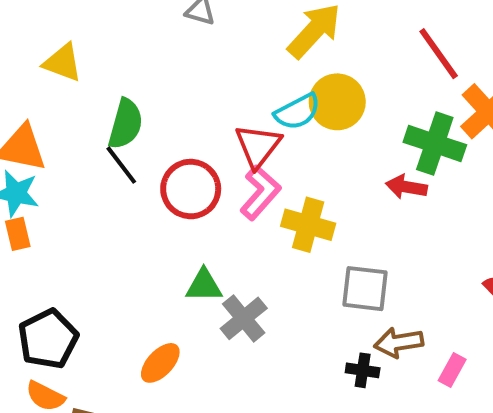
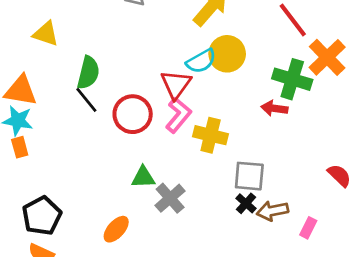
black cross: (363, 370) -> (246, 203), moved, turned 35

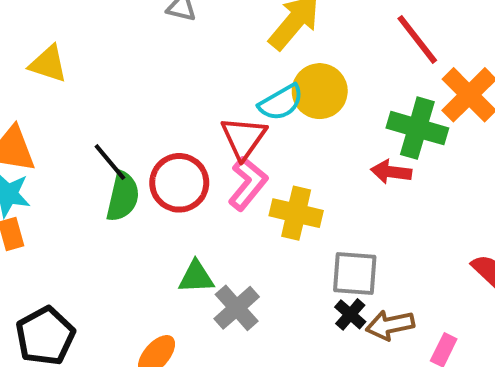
green semicircle: (88, 73) -> (123, 197), moved

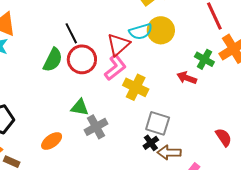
green cross: (417, 128) -> (204, 59), size x0.7
black line: (110, 162) -> (71, 33), moved

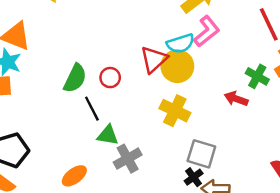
yellow circle: (161, 30) -> (177, 66), moved
black line: (71, 33) -> (92, 109), moved
red circle: (82, 59) -> (110, 78), size x0.6
pink L-shape: (115, 67) -> (207, 31), moved

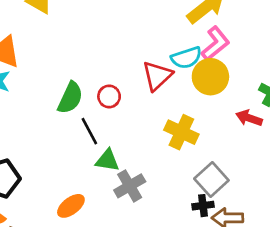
yellow circle: (177, 66) -> (210, 77), moved
gray square: (201, 154) -> (211, 179), turned 32
black cross: (194, 177) -> (203, 206), turned 30

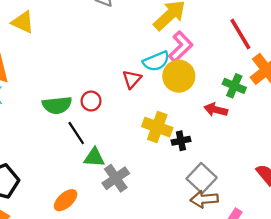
red triangle: (157, 76) -> (132, 79), size x0.7
green semicircle: (70, 98) -> (57, 105), turned 64
gray square: (211, 179) -> (202, 178), moved
black cross: (203, 206) -> (181, 141), moved

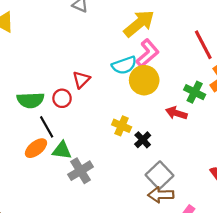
red triangle: (132, 79) -> (81, 80), moved
yellow cross: (157, 127) -> (122, 126), size x0.7
black cross: (181, 141) -> (143, 140), turned -35
orange ellipse: (66, 200) -> (36, 148), moved

